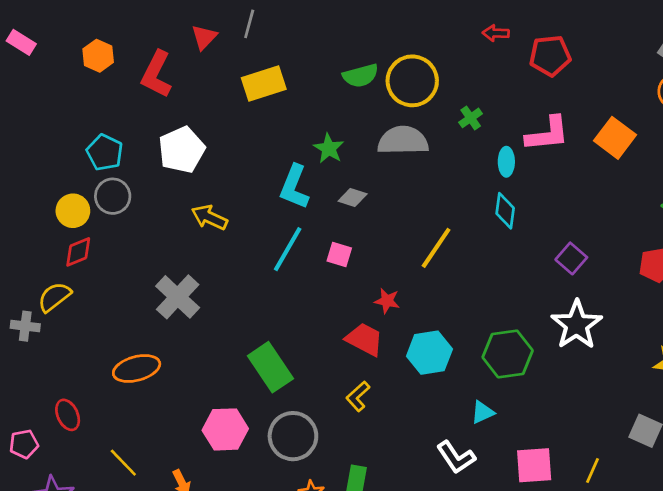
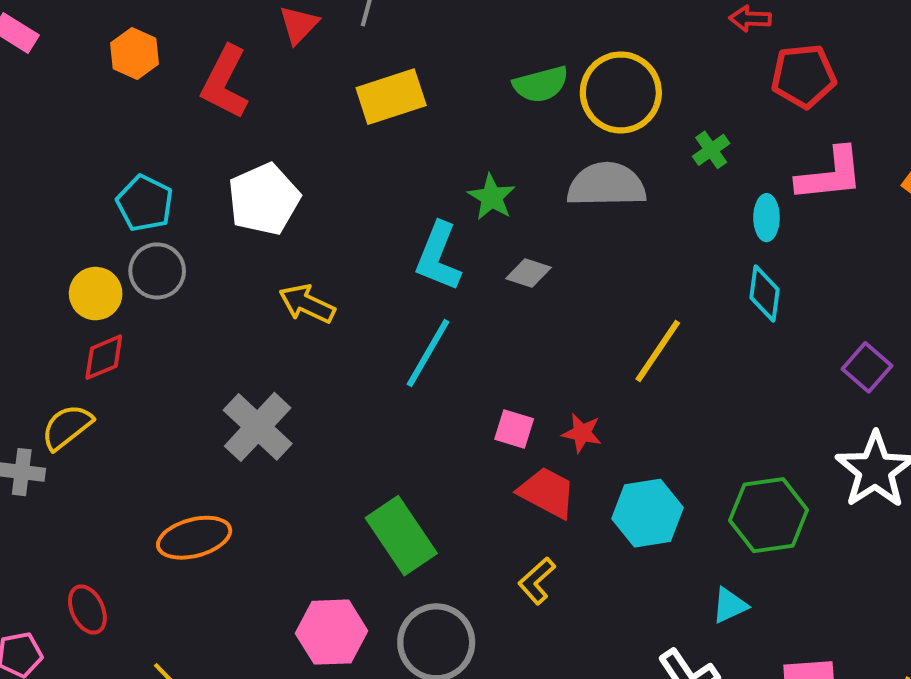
red pentagon: (550, 56) -> (803, 76), moved
pink square: (339, 255) -> (514, 429), moved

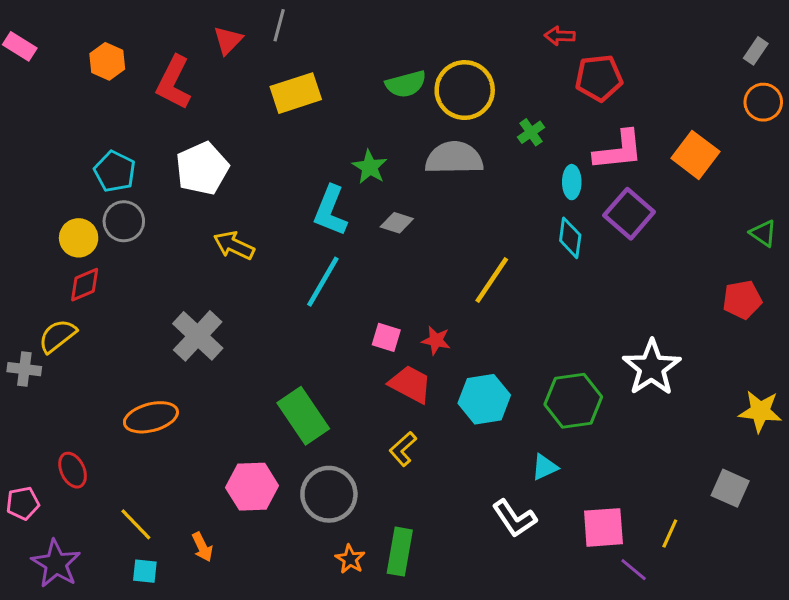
purple square: (867, 367) -> (629, 214), moved, size x1.4

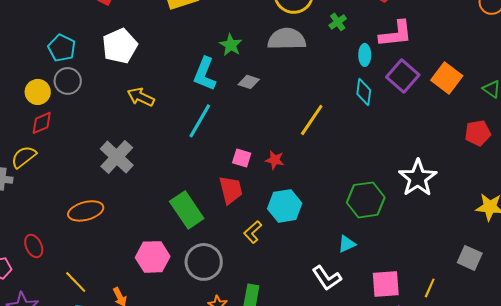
orange square: (695, 155) -> (447, 78), moved
red trapezoid: (410, 384) -> (231, 190), moved, turned 48
cyan hexagon: (484, 399) -> (285, 206), moved

